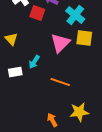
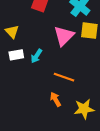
white rectangle: (15, 72) -> (16, 55), moved
orange arrow: (52, 120) -> (55, 99), moved

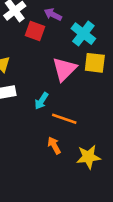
cyan arrow: (36, 56) -> (41, 101), moved

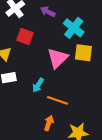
red square: (35, 31) -> (25, 37), moved
orange arrow: (54, 145) -> (49, 123), turned 48

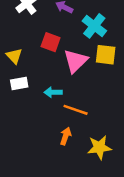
red square: (25, 37) -> (51, 42), moved
cyan arrow: (38, 85) -> (53, 92), turned 56

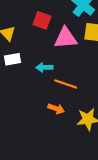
pink triangle: (76, 61) -> (66, 38), turned 40
orange arrow: (66, 136) -> (56, 109), turned 91

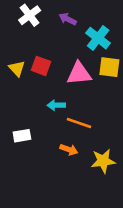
red square: (42, 20) -> (41, 66), moved
white rectangle: (13, 59) -> (22, 136), moved

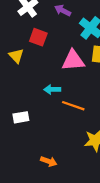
red square: (41, 66) -> (38, 37), moved
orange arrow: (69, 150) -> (49, 161), moved

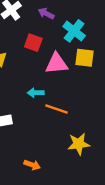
red square: (38, 37) -> (33, 43), moved

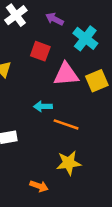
yellow square: (85, 58) -> (97, 81), moved, turned -30
yellow star: (79, 144) -> (69, 163), moved

